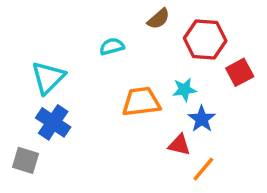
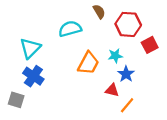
brown semicircle: (159, 19) -> (99, 12), turned -80
cyan semicircle: (112, 46) -> (70, 29), size x1.5
orange trapezoid: (141, 102) -> (88, 63), turned 125

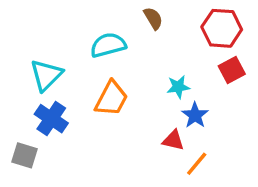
red hexagon: (128, 24) -> (222, 28), moved
orange trapezoid: (88, 63) -> (111, 99), moved

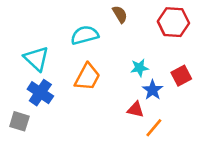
red square: (232, 70) -> (181, 76), moved
cyan triangle: (46, 75) -> (36, 59), turned -32

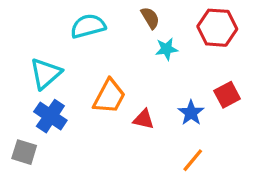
cyan semicircle: (85, 35) -> (88, 26), moved
cyan triangle: (36, 59) -> (46, 74), turned 36
cyan star: (139, 68) -> (167, 49), moved
red triangle: (136, 110) -> (144, 119), moved

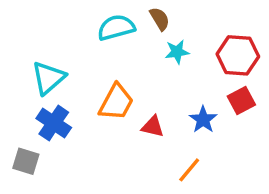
cyan semicircle: (88, 26) -> (116, 27), moved
red hexagon: (217, 28) -> (238, 55), moved
orange line: (193, 160) -> (189, 170), moved

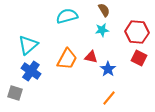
brown semicircle: (160, 19) -> (104, 10), moved
red square: (241, 100) -> (139, 58), turned -35
blue star: (203, 120) -> (108, 69), moved
red triangle: (153, 127) -> (91, 57), moved

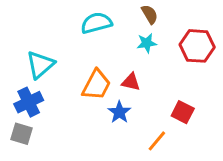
red square: (139, 58) -> (183, 112), moved
blue star: (108, 69) -> (119, 112), moved
blue cross: (31, 71) -> (29, 102), moved, turned 30

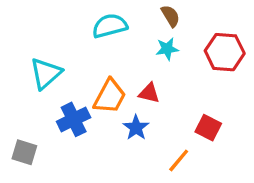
blue cross: (29, 102) -> (74, 119), moved

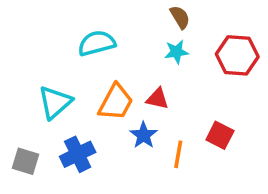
cyan semicircle: (110, 26) -> (97, 43), moved
cyan triangle: (46, 73) -> (55, 102), moved
blue cross: (74, 119) -> (78, 154), moved
orange line: (179, 160) -> (178, 154), moved, turned -30

